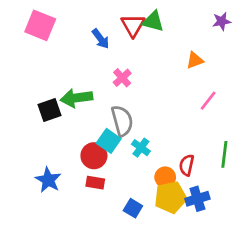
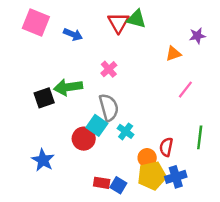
purple star: (222, 21) -> (197, 36), moved
blue arrow: (101, 39) -> (73, 35), moved, turned -30
red rectangle: (95, 183) -> (102, 183), moved

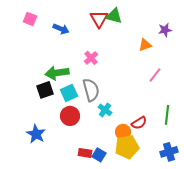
pink square: (36, 23) -> (30, 19), size x0.6
black square: (44, 98) -> (45, 90), moved
cyan square: (97, 125) -> (69, 93), moved, turned 30
red semicircle: (166, 147) -> (139, 123), turned -133
blue cross: (176, 177) -> (169, 152), moved

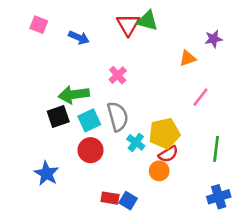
red semicircle: (139, 123) -> (168, 154), moved
yellow pentagon: (127, 147) -> (164, 133), moved

